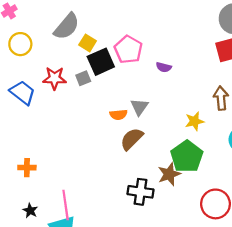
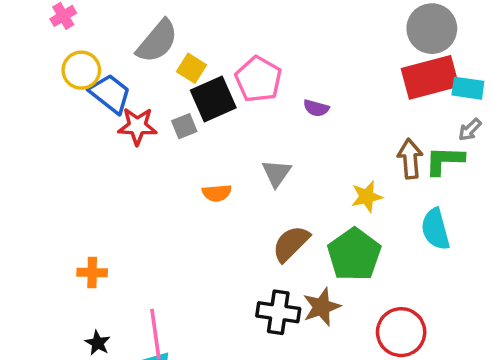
blue trapezoid: (23, 93) -> (110, 94), moved
orange semicircle: (118, 115) -> (217, 193), moved
brown semicircle: (132, 139) -> (291, 244), moved
brown star: (169, 174) -> (322, 307), moved

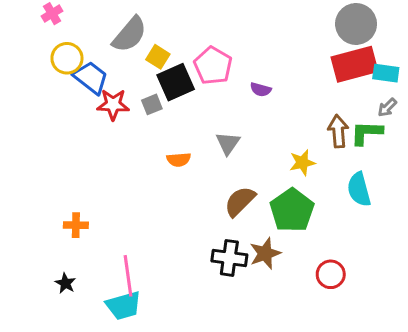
red circle: (401, 332) -> (331, 274), size x0.7
black star: (98, 343) -> (65, 283), moved

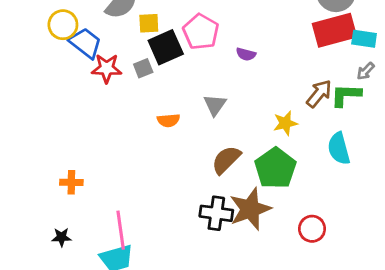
yellow square: (158, 57) -> (149, 23), turned -35
brown arrow: (338, 131) -> (319, 94), turned 44
brown star: (265, 253) -> (250, 209), size x1.4
black star: (65, 283) -> (62, 237), turned -30

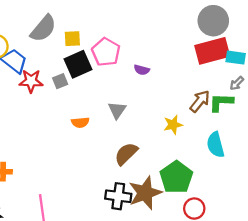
yellow square: (149, 23) -> (72, 39), moved
green pentagon: (275, 168) -> (176, 177), moved

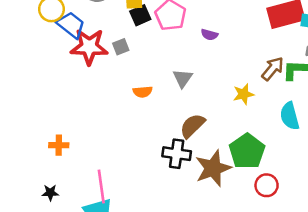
black square: (78, 64) -> (140, 15), moved, size x0.7
red star: (31, 81) -> (89, 47), size x1.4
black cross: (118, 196) -> (177, 154), moved

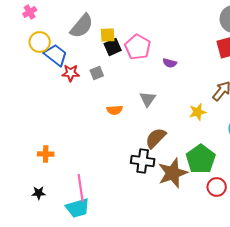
red star: (89, 47) -> (71, 73), size x0.6

